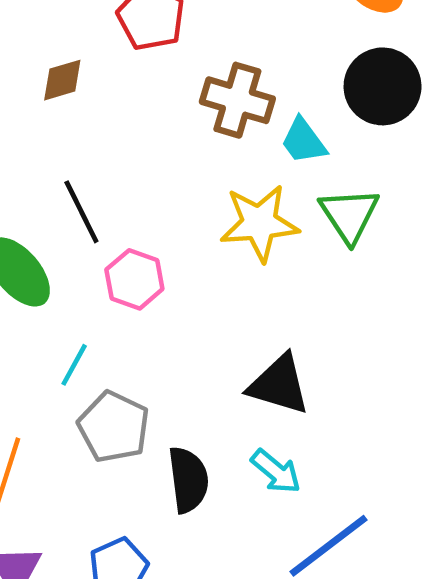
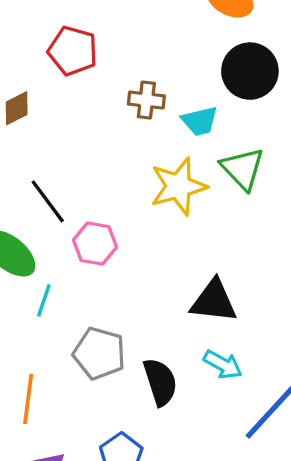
brown cross: (237, 100) -> (146, 100), size x0.7
cyan trapezoid: (304, 141) -> (200, 121), turned -57
cyan line: (74, 365) -> (44, 300), moved

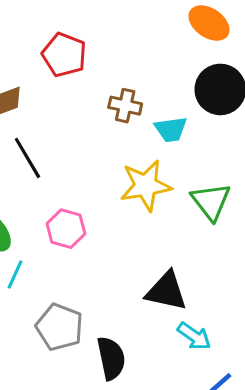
green triangle: (243, 169) -> (211, 201), moved
black line: (48, 201) -> (27, 158), moved
cyan arrow: (223, 365) -> (194, 336), moved

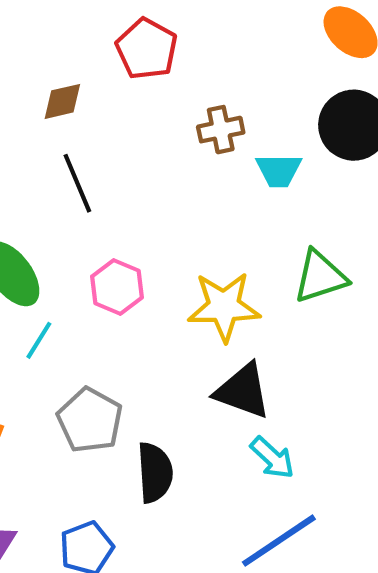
brown cross: (125, 106) -> (221, 130), turned -32
yellow star: (146, 185) -> (224, 307), moved
green triangle: (211, 201) -> (320, 277), turned 42

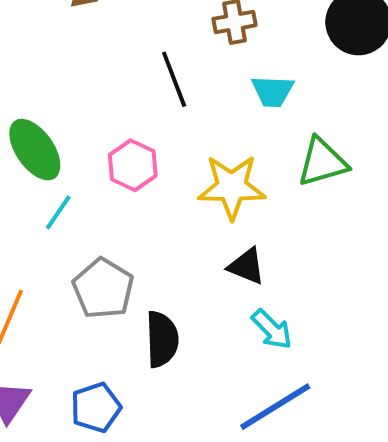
cyan trapezoid: (279, 170) -> (273, 91), moved
black line: (77, 183) -> (174, 79), moved
black triangle: (243, 391) -> (247, 266), size x0.7

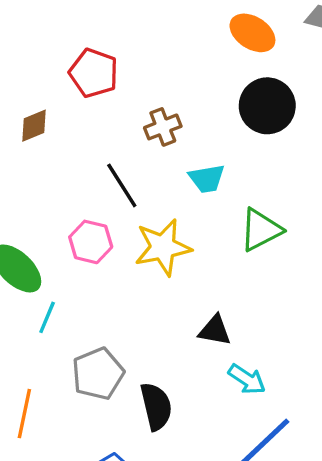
pink hexagon: (133, 165) -> (91, 242), moved
yellow star: (232, 187) -> (163, 247), moved
gray pentagon: (103, 288) -> (98, 374), turned 30

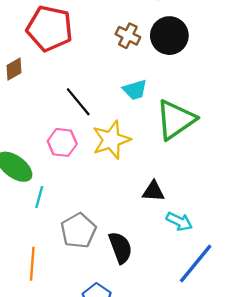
red pentagon: (94, 73) -> (50, 28), size x1.4
brown cross: (163, 127) -> (128, 36), moved, turned -35
green triangle: (261, 230) -> (176, 120), size x1.4

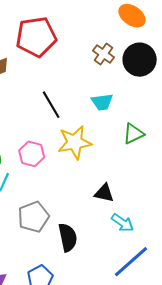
red pentagon: (50, 28) -> (36, 37), turned -30
green triangle: (176, 120) -> (133, 134), size x0.6
pink hexagon: (62, 142) -> (32, 154), moved

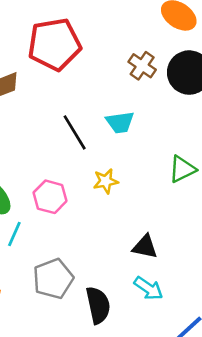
cyan trapezoid: (102, 102) -> (120, 122), moved
yellow star: (75, 142) -> (106, 181), size x0.6
cyan arrow: (123, 223) -> (148, 288), moved

